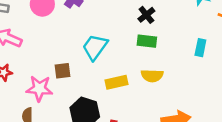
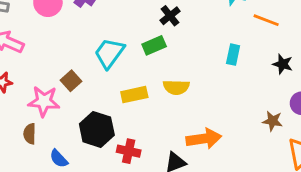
green rectangle: (147, 41) -> (154, 45), moved, turned -30
brown square: (62, 71) -> (71, 81), turned -35

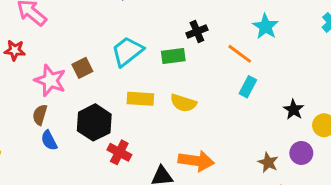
orange line: (266, 20) -> (240, 54), moved
brown semicircle: (30, 134) -> (40, 115), moved

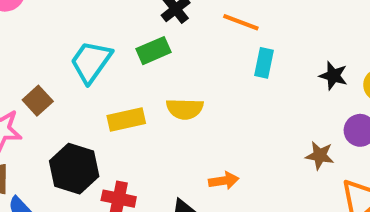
orange arrow: (196, 161) -> (224, 181), size x0.6

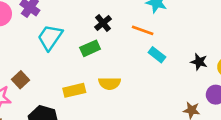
cyan trapezoid: (91, 62) -> (50, 37), moved
cyan rectangle: (264, 63) -> (157, 55), turned -63

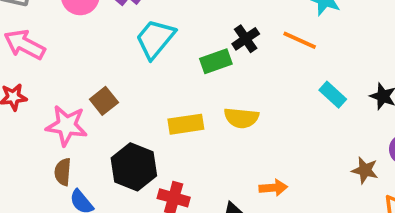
black cross: (103, 23) -> (246, 39), moved
cyan rectangle: (157, 55) -> (333, 95), moved

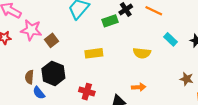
yellow semicircle: (241, 118) -> (142, 53), moved
pink star: (67, 126) -> (31, 30), moved
black hexagon: (134, 167) -> (53, 73), moved

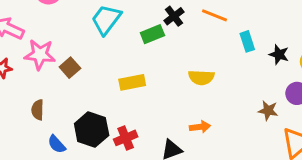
cyan rectangle: (170, 39) -> (247, 41), moved, turned 32
black hexagon: (53, 73) -> (92, 129), moved
brown semicircle: (29, 77) -> (38, 110), moved
red cross: (87, 92) -> (126, 138), turned -35

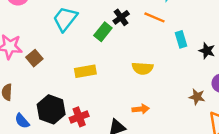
green rectangle: (152, 34) -> (103, 32), turned -30

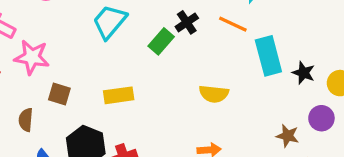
cyan rectangle: (181, 39) -> (268, 56), size x1.6
brown square: (34, 58) -> (59, 94), moved, turned -35
yellow rectangle: (85, 71) -> (119, 95), moved

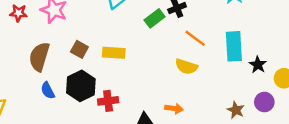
orange line: (233, 24) -> (195, 38), moved
brown square: (59, 94) -> (79, 49), moved
brown semicircle: (26, 120) -> (39, 57), size x1.6

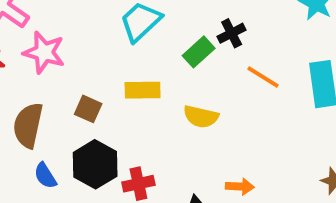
yellow rectangle: (114, 53) -> (143, 90), moved
yellow semicircle: (186, 67) -> (201, 117), moved

